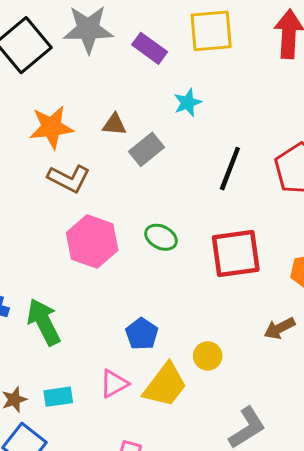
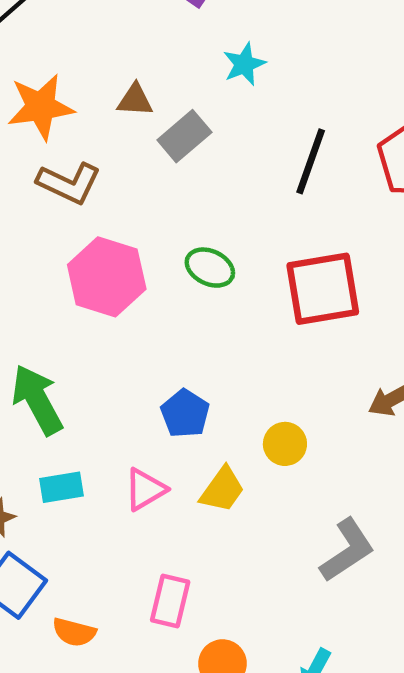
yellow trapezoid: (165, 385) -> (222, 490), size x0.7
cyan rectangle: (58, 397) -> (62, 487), moved

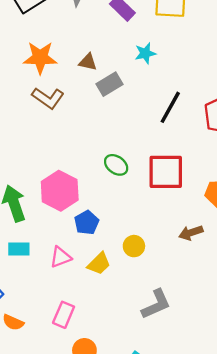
green ellipse: (210, 268) -> (116, 165), moved
pink hexagon: (107, 277) -> (60, 191), moved

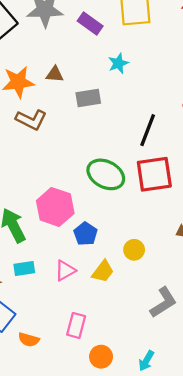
brown triangle: (88, 62) -> (55, 74), moved
gray rectangle: (109, 84) -> (88, 98), turned 30
black line: (170, 107) -> (148, 130), moved
green ellipse: (116, 165) -> (106, 174), size x1.6

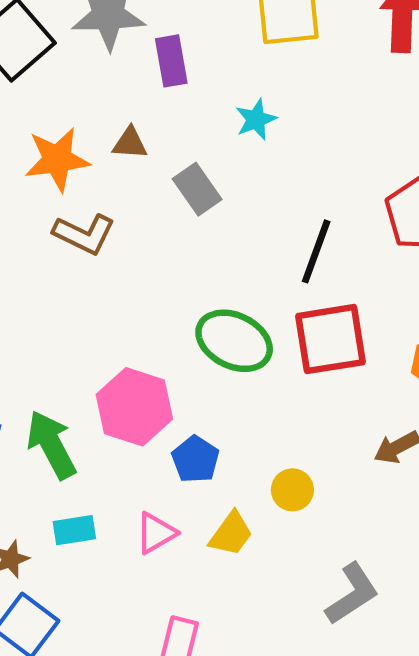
purple rectangle: (90, 24) -> (171, 61), moved, turned 45
gray rectangle: (88, 98) -> (197, 189), turned 65

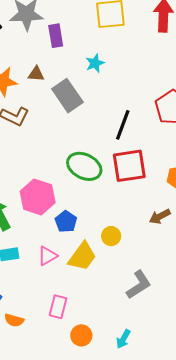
gray rectangle: (197, 189) -> (67, 96), size x1.4
yellow trapezoid: (231, 534) -> (82, 256), size x1.4

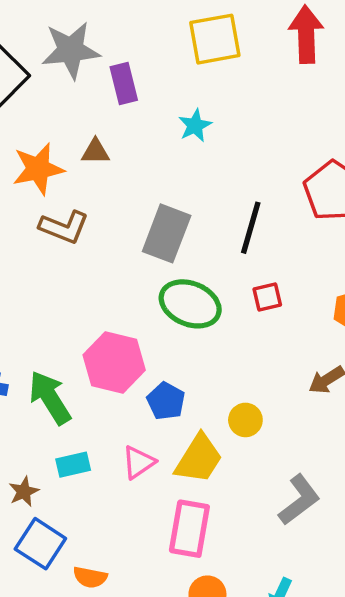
gray rectangle: (67, 96) -> (167, 233), moved, turned 60
red square: (129, 166) -> (267, 297), size x0.5
pink rectangle: (58, 307) -> (189, 529), moved, size x1.4

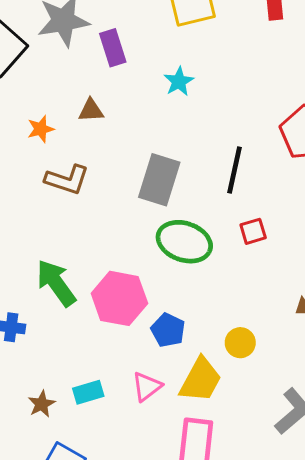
orange star: (38, 169) -> (41, 129), size x0.6
green arrow: (50, 398) -> (56, 283), moved
brown star: (24, 492) -> (42, 404), moved

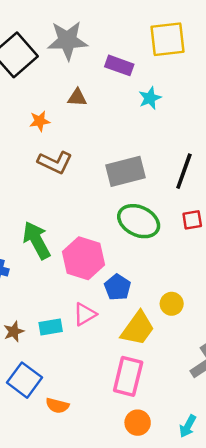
purple rectangle: (113, 48) -> (119, 65), moved, turned -60
brown triangle: (91, 110) -> (77, 97), moved
gray rectangle: (159, 180) -> (125, 171), turned 51
pink triangle: (147, 387) -> (85, 314), moved

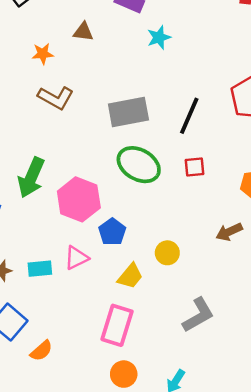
green arrow: (37, 240) -> (31, 178), turned -132
yellow trapezoid: (138, 328) -> (130, 276), size x0.7
orange semicircle: (57, 406) -> (41, 351), turned -60

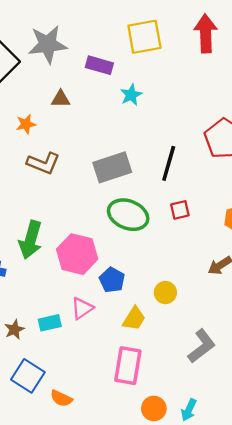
orange semicircle: (41, 351) -> (61, 398), turned 75
orange circle: (124, 374) -> (154, 408), moved

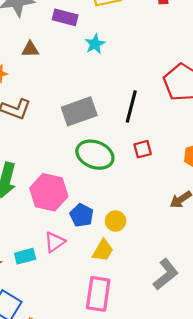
yellow circle: (165, 293) -> (116, 221), moved

